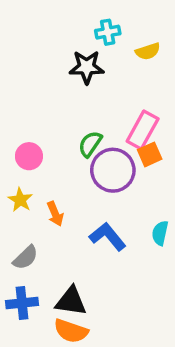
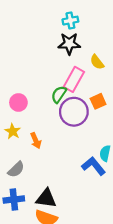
yellow semicircle: (148, 51) -> (97, 62), moved, turned 70
black star: (87, 67) -> (69, 44), moved
pink rectangle: (143, 130) -> (74, 79), moved
blue L-shape: (108, 237) -> (93, 166), moved

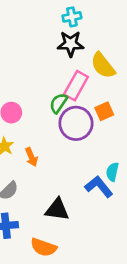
yellow semicircle: (97, 62) -> (103, 65), size x1.5
black triangle: (46, 198) -> (57, 210), moved

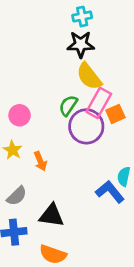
yellow semicircle: (103, 65) -> (89, 76), moved
pink rectangle: (76, 86) -> (99, 103), moved
black triangle: (57, 210) -> (52, 215), moved

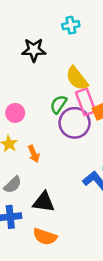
black star: (81, 44) -> (34, 50), moved
pink rectangle: (99, 103) -> (86, 102), turned -50

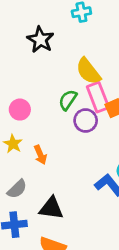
black star: (34, 50) -> (40, 40), turned 30
purple circle: (75, 123) -> (86, 120), size x0.7

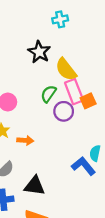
black star: (40, 40) -> (39, 52), moved
orange arrow: (40, 155) -> (25, 140), turned -63

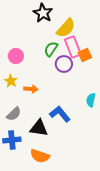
yellow semicircle: (66, 69) -> (66, 28), turned -100
blue L-shape: (83, 166) -> (60, 114), moved

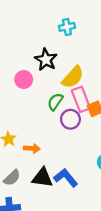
pink circle: (16, 56) -> (24, 80), moved
black triangle: (39, 128) -> (42, 178), moved

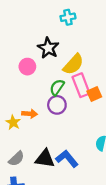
purple circle: (70, 119) -> (57, 105), moved
orange arrow: (32, 148) -> (30, 114), moved

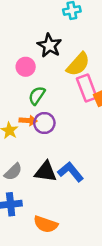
green semicircle: (57, 87) -> (37, 96), moved
purple circle: (57, 105) -> (44, 123), moved

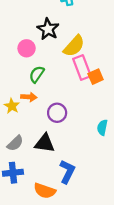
purple circle: (44, 123) -> (57, 113), moved
blue L-shape: (71, 172) -> (67, 172), moved, turned 65

